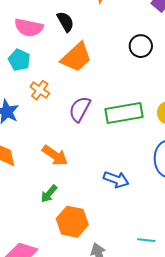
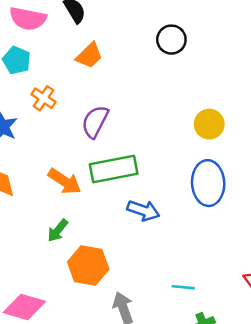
orange trapezoid: (76, 57) -> (89, 55), size x0.7
green rectangle: (124, 113) -> (114, 169), moved

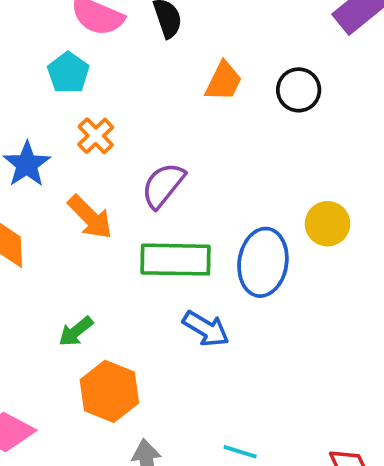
orange trapezoid: (89, 55) -> (224, 81), moved, turned -32
orange arrow: (65, 181) -> (90, 217), moved
blue ellipse: (208, 183) -> (263, 262), moved

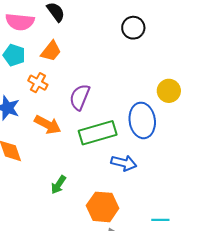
orange trapezoid: (224, 81) -> (51, 51), moved, turned 30
orange hexagon: (109, 391) -> (103, 207), moved

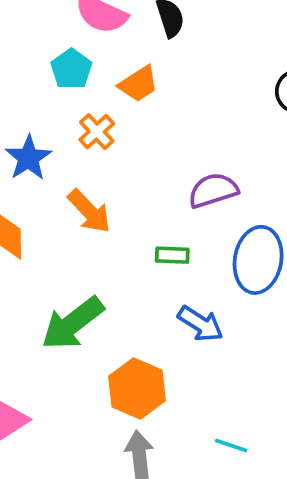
purple semicircle: (80, 97) -> (213, 190), moved, turned 32
green rectangle: (98, 133) -> (172, 255), size x0.5
green arrow: (58, 185) -> (73, 323), size x1.8

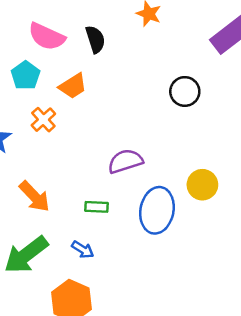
orange arrow: (89, 211) -> (35, 196), moved
blue arrow: (200, 324) -> (83, 250), moved, size x0.7

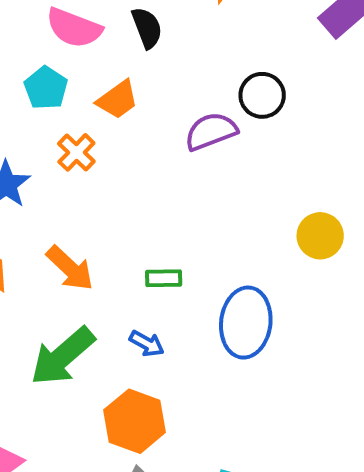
black circle: (185, 91) -> (262, 95), moved
purple semicircle: (125, 161) -> (211, 131), moved
blue ellipse: (157, 210) -> (246, 323), moved

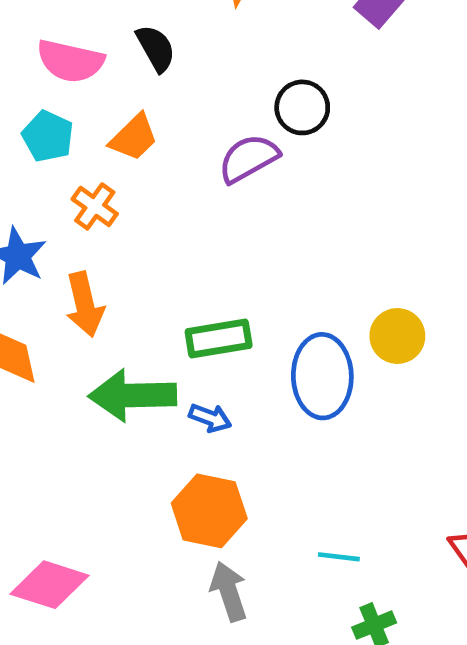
yellow circle: (320, 236) -> (397, 336), moved
orange arrow: (70, 268) -> (85, 304), moved, turned 42
green rectangle: (164, 278) -> (219, 339), size x1.5
green arrow: (63, 356) -> (133, 395), moved, turned 48

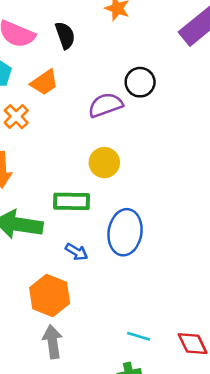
yellow circle: (397, 336) -> (104, 163), moved
blue arrow: (210, 418) -> (76, 252), moved
cyan line: (339, 557) -> (138, 336), moved

